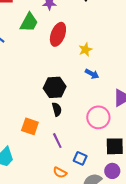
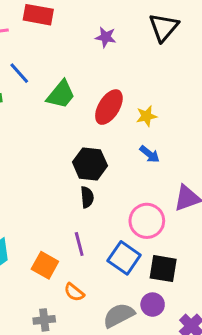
green trapezoid: (29, 22) -> (61, 94), moved
red ellipse: (58, 34) -> (109, 107), moved
orange square: (30, 126) -> (45, 265), moved
blue square: (80, 158) -> (124, 258), moved, size x1.5

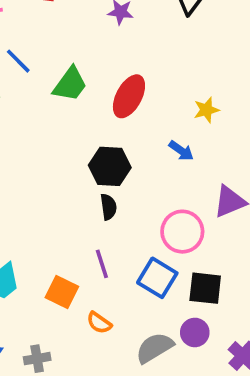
yellow star: (146, 116) -> (206, 110), moved
gray cross: (44, 320) -> (37, 359), moved

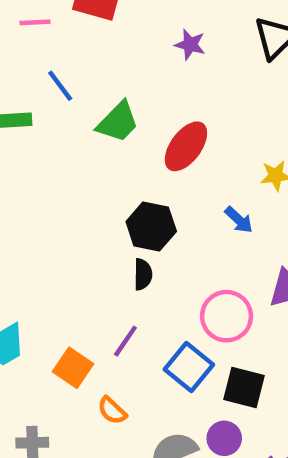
purple line: (102, 264) -> (125, 341), turned 44

